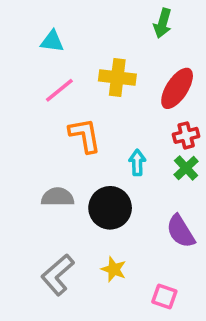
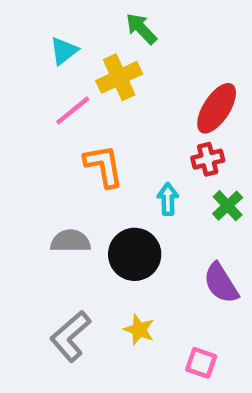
green arrow: (163, 23) -> (141, 29), moved, turned 120
cyan triangle: (52, 41) -> (64, 51), turned -45
yellow cross: (117, 78) -> (119, 77), moved, turned -32
red cross: (186, 135) -> (208, 159), moved

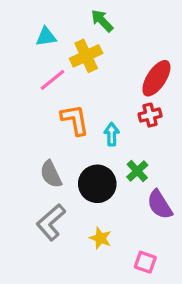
cyan triangle: (64, 51) -> (46, 37), turned 30
cyan arrow: (168, 199) -> (112, 134), moved
green cross: (228, 206) -> (137, 171), moved
gray semicircle: (70, 241) -> (51, 174), turned -116
gray L-shape: (70, 336) -> (51, 222), moved

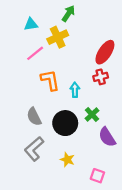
green arrow: (102, 21) -> (68, 14), turned 77

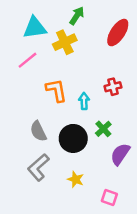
cyan triangle: (31, 24) -> (35, 28), size x1.5
red ellipse: (105, 52) -> (118, 33), moved
pink line: (35, 53) -> (27, 60), moved
purple semicircle: (107, 137) -> (120, 154), turned 66

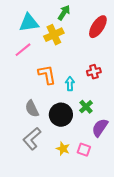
pink square: (109, 197) -> (84, 150), moved

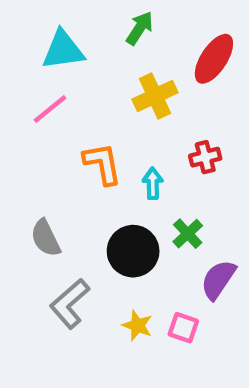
yellow cross: (54, 35) -> (155, 96), moved
gray semicircle: (32, 109) -> (46, 238), moved

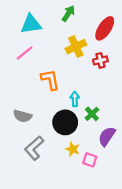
red cross: (205, 157) -> (100, 60), moved
cyan arrow: (153, 183) -> (75, 99), moved
gray semicircle: (46, 238) -> (22, 116), turned -48
yellow star: (137, 325) -> (73, 149), moved

